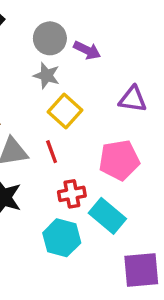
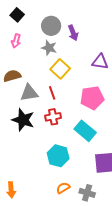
purple arrow: (87, 50) -> (73, 33), turned 42
red cross: (72, 194) -> (53, 117), moved
cyan hexagon: (62, 238) -> (58, 156), moved

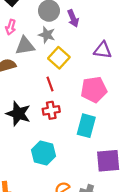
gray triangle: (29, 93) -> (25, 46), moved
cyan rectangle: (85, 131) -> (86, 126), turned 65
cyan hexagon: (58, 156) -> (44, 153), moved

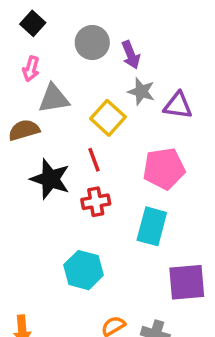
gray star: (47, 35) -> (141, 92), moved
black star: (18, 114) -> (50, 179), moved

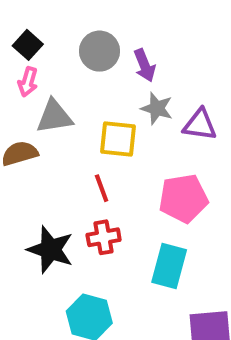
black square: (33, 23) -> (28, 45), moved
yellow square: (108, 118) -> (118, 139), turned -36
black star: (50, 179) -> (50, 250), moved

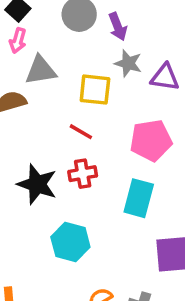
red line: (102, 188) -> (81, 132), turned -40

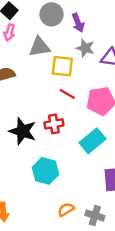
gray triangle: (41, 70) -> (39, 47), moved
red line: (81, 132) -> (67, 94), moved
cyan rectangle: (139, 198) -> (92, 141), turned 35

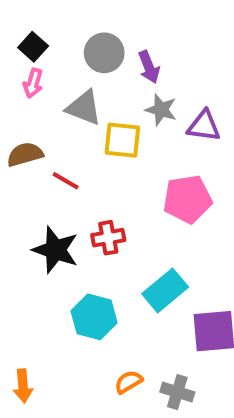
gray triangle: (39, 47) -> (84, 108), turned 30
red line: (67, 94) -> (66, 181), moved
cyan rectangle: (92, 141) -> (165, 290), moved

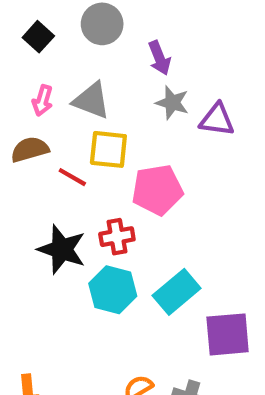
gray circle: (104, 53) -> (102, 24), moved
pink arrow: (33, 83) -> (43, 100), moved
yellow square: (122, 140) -> (108, 149), moved
pink pentagon: (187, 199) -> (157, 190), moved
cyan hexagon: (94, 317) -> (113, 290), moved

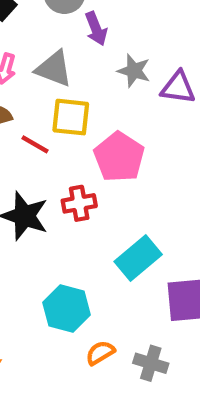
purple arrow: (160, 58) -> (96, 29), moved
pink pentagon: (157, 190) -> (119, 157), turned -30
cyan hexagon: (113, 290) -> (67, 309), moved

